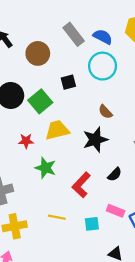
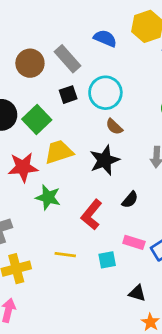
gray rectangle: (74, 34) -> (68, 59), moved
cyan circle: (103, 66) -> (105, 93), moved
red star: (26, 141) -> (23, 167), size x1.6

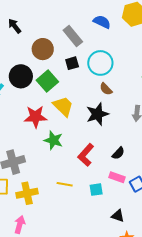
brown circle: (30, 63) -> (43, 49), moved
yellow trapezoid: (59, 152) -> (63, 106), turned 60
black semicircle: (130, 200) -> (118, 153), moved

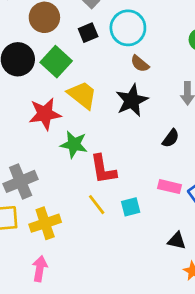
black semicircle: (118, 153) -> (171, 138), moved
red L-shape: (86, 155) -> (103, 169), moved, turned -45
yellow line: (65, 184) -> (97, 205), turned 49
cyan square: (96, 190) -> (131, 207), moved

